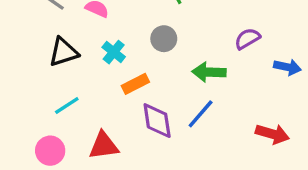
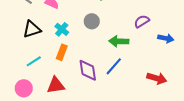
orange rectangle: (135, 84) -> (62, 52), moved, turned -42

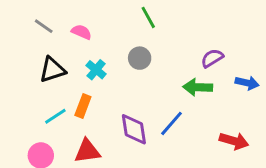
green arrow: (119, 41) -> (198, 87), moved
orange rectangle: (62, 52) -> (83, 106), moved

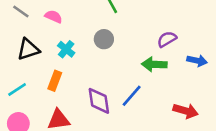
cyan line: (55, 116) -> (17, 90), moved

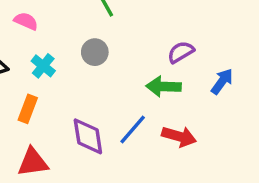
blue arrow: (197, 61) -> (222, 81), turned -66
red arrow: (186, 111) -> (179, 136), moved

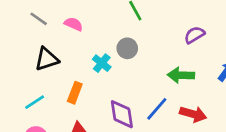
purple semicircle: (181, 52) -> (194, 35), moved
cyan cross: (43, 66) -> (102, 63), moved

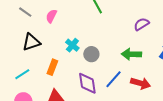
pink semicircle: (74, 24) -> (51, 16), turned -88
gray circle: (127, 48) -> (91, 54), moved

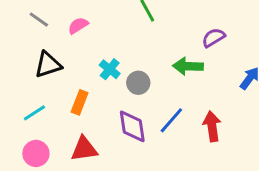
pink semicircle: (51, 16) -> (78, 26), turned 32
green arrow: (132, 54) -> (188, 66), moved
red arrow: (141, 83) -> (212, 126), turned -114

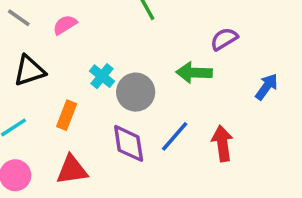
gray circle: (138, 83) -> (136, 92), size x1.4

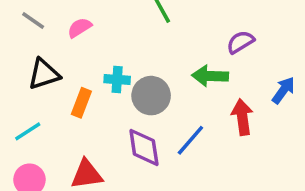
cyan cross: (102, 76) -> (117, 79), turned -35
orange rectangle: (67, 115) -> (81, 103), moved
red arrow: (222, 143) -> (242, 117), moved

